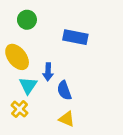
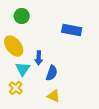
blue rectangle: (75, 37) -> (72, 30), moved
blue semicircle: (64, 90) -> (52, 73), turned -140

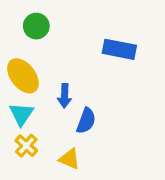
cyan triangle: (23, 69) -> (21, 114), moved
yellow triangle: (54, 96) -> (69, 159), moved

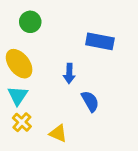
blue arrow: (65, 96) -> (69, 73), moved
blue semicircle: (86, 121) -> (90, 101), moved, turned -50

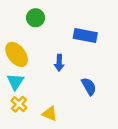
green circle: (30, 22) -> (36, 18), moved
blue semicircle: (90, 101) -> (89, 86), moved

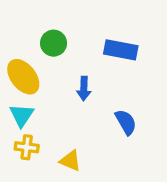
green circle: (36, 18) -> (54, 43), moved
yellow cross: (19, 104) -> (27, 147), turned -35

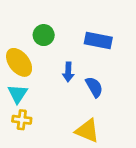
blue semicircle: (126, 122) -> (94, 87), moved
yellow triangle: (70, 161) -> (87, 131), moved, size x1.4

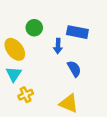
blue arrow: (68, 72) -> (58, 46), moved
yellow cross: (22, 120) -> (26, 95), moved, turned -32

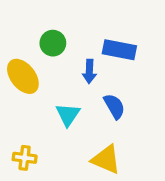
cyan triangle: (14, 74) -> (68, 115), moved
yellow cross: (26, 95) -> (25, 158), moved, turned 32

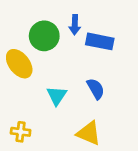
green circle: (53, 43) -> (44, 36), size x1.4
blue arrow: (89, 71) -> (75, 25), moved

